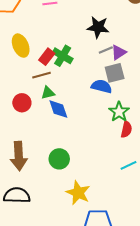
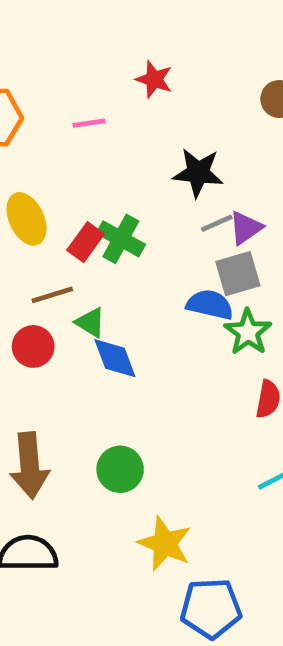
brown line: (41, 75) -> (52, 295), moved
green triangle: (48, 93) -> (90, 322), turned 48
green star: (119, 112) -> (248, 332), moved

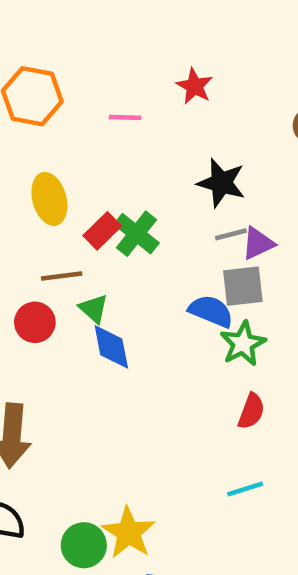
green circle: (120, 469) -> (84, 545), moved

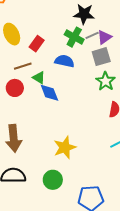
green cross: (137, 234) -> (74, 37), moved
blue semicircle: (211, 311) -> (64, 61), moved
yellow star: (129, 533) -> (65, 147), moved, turned 30

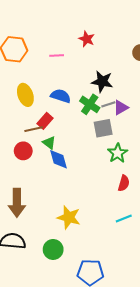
red rectangle: (37, 44) -> (45, 121), moved
gray square: (101, 57) -> (103, 128), moved
blue semicircle: (64, 61) -> (61, 96), moved
yellow star: (65, 147) -> (69, 217), turned 30

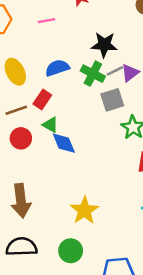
blue semicircle: (61, 96) -> (57, 68), turned -30
brown line: (34, 129) -> (16, 110), moved
yellow star: (69, 217) -> (84, 210), turned 30

